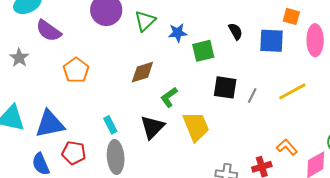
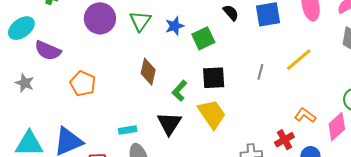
brown diamond: (142, 72) -> (148, 72), turned -48
black square: (225, 87) -> (214, 78), moved
cyan rectangle: (110, 125) -> (128, 130), turned -60

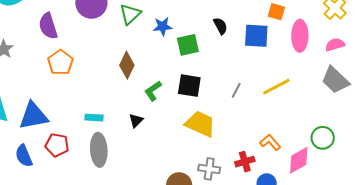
purple semicircle: (48, 51) -> (48, 26), moved, turned 36
yellow trapezoid: (212, 114) -> (200, 124), moved, turned -44
black triangle: (169, 123) -> (136, 120), size x0.6

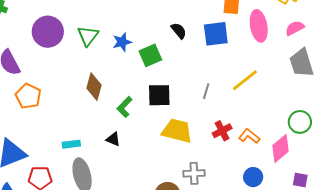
gray trapezoid: (335, 80) -> (302, 63), turned 40
black triangle: (136, 120) -> (113, 139), turned -42
red cross: (245, 162) -> (222, 131), moved

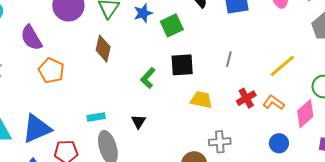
yellow line: (245, 80) -> (282, 66), moved
brown diamond: (94, 87) -> (103, 49), moved
yellow trapezoid: (177, 131) -> (201, 100), size x0.7
black triangle: (113, 139) -> (138, 122), moved, turned 42

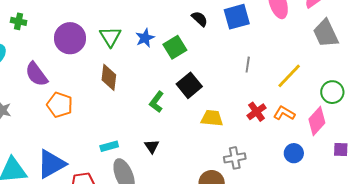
gray line: (229, 59) -> (248, 65), moved
black square: (182, 65) -> (189, 85), turned -30

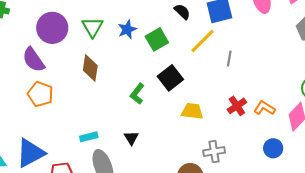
purple semicircle: (36, 74) -> (34, 60), moved
yellow line: (289, 76) -> (203, 41), moved

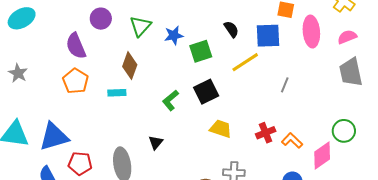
purple circle: (52, 28) -> (101, 19), size x0.7
gray line: (229, 59) -> (285, 85), moved
cyan rectangle: (89, 137) -> (117, 93), moved

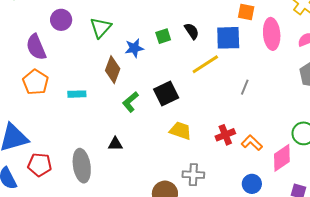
blue star: (174, 35) -> (134, 48), moved
green square: (201, 51) -> (163, 36), moved, size x0.7
brown diamond: (130, 66) -> (113, 70), moved
black triangle: (156, 142) -> (115, 144), turned 49

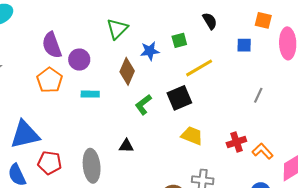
purple circle: (61, 20) -> (79, 60), moved
black semicircle: (192, 31) -> (210, 21), moved
blue square: (228, 38) -> (244, 45), size x0.6
yellow line: (205, 64) -> (199, 68), moved

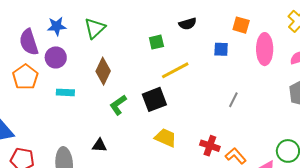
black semicircle: (210, 21) -> (188, 24), turned 102
blue star: (150, 51) -> (57, 26), moved
red cross: (236, 142) -> (210, 146), turned 36

